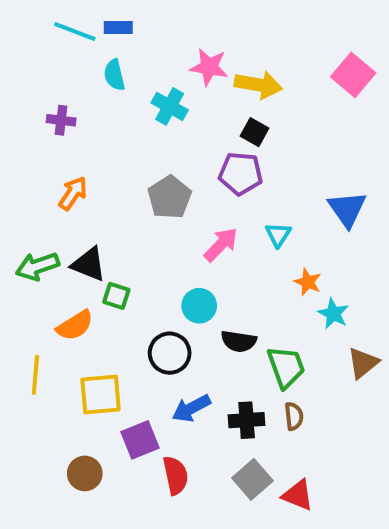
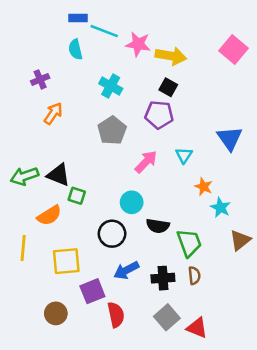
cyan line: (75, 31) -> (104, 31), moved
cyan cross: (170, 106) -> (111, 86), moved
purple cross: (61, 120) -> (40, 79), turned -30
orange arrow: (73, 193) -> (53, 113), moved

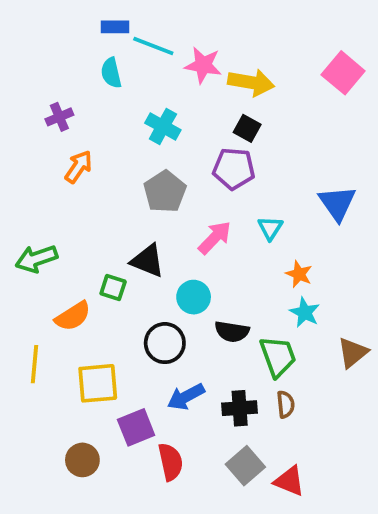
black triangle: (58, 175) -> (148, 261), moved
cyan star: (220, 208) -> (305, 312), moved

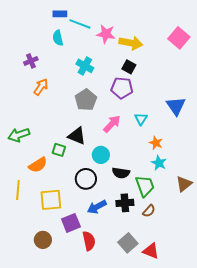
brown semicircle: (286, 404) -> (149, 211), turned 48
black cross: (240, 408) -> (125, 203), moved

